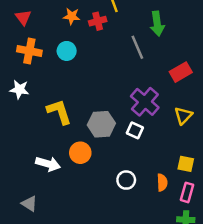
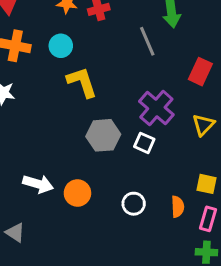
red rectangle: (181, 72) -> (200, 72), turned -35
yellow L-shape: (59, 112) -> (82, 82), moved
orange circle: (80, 153) -> (77, 193), moved

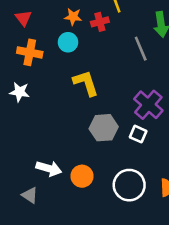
cyan circle: (61, 46) -> (68, 42), moved
white circle: (134, 204) -> (129, 185), size x1.6
gray triangle: (15, 232) -> (30, 195), moved

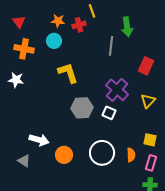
gray line: (141, 49) -> (111, 46), turned 30
orange circle: (82, 176) -> (64, 155), moved

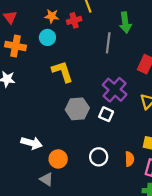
white circle: (102, 153) -> (99, 157), size x0.7
gray triangle: (24, 161) -> (46, 179), moved

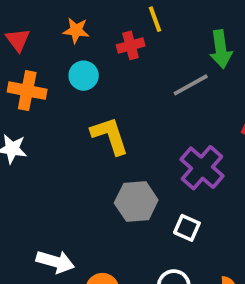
orange star: (52, 16) -> (76, 30), moved
gray line: (108, 43) -> (191, 85), turned 54
white square: (106, 114) -> (187, 228), moved

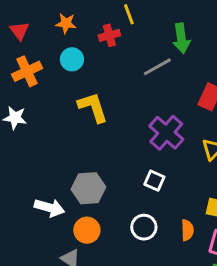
orange cross: (27, 91) -> (27, 71), turned -36
gray hexagon: (136, 202) -> (88, 188), moved

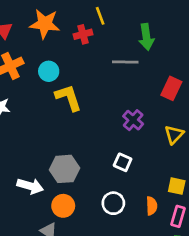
orange star: (66, 23) -> (45, 24), size x1.6
cyan circle: (72, 59) -> (49, 71), moved
gray line: (157, 67) -> (125, 62), turned 30
purple cross: (166, 133) -> (133, 120), size x0.7

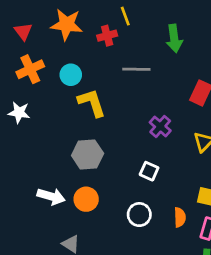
gray line: (125, 62) -> (136, 69), moved
gray hexagon: (65, 169) -> (88, 154), moved
orange circle: (63, 206) -> (86, 199), moved

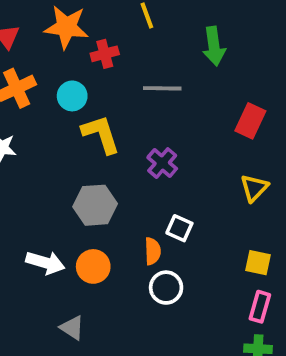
red cross: (107, 36) -> (105, 54), moved
purple cross: (160, 126) -> (162, 163), moved
orange semicircle: (180, 217) -> (153, 251), moved

